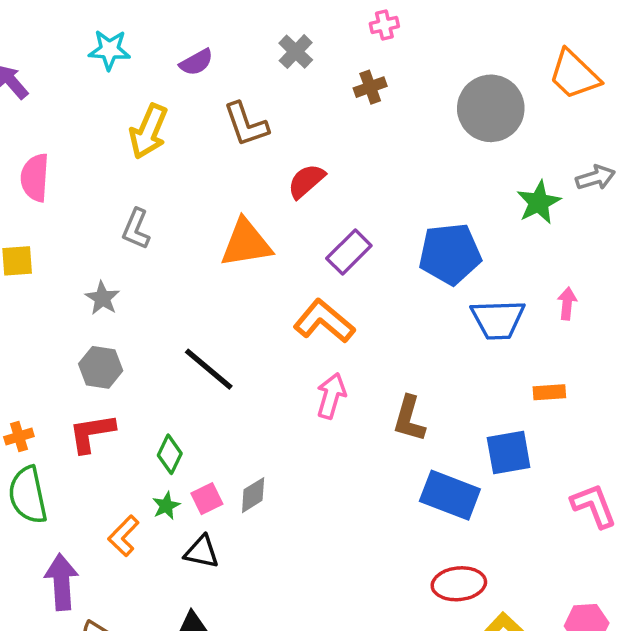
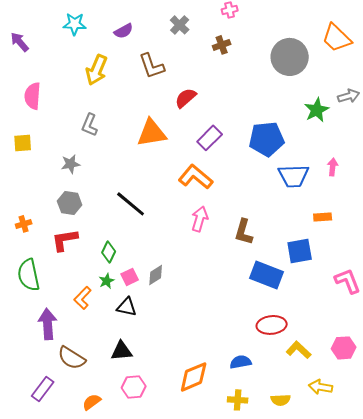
gray star: (102, 298) -> (71, 164), turned 30
orange cross: (19, 437) -> (24, 224), moved

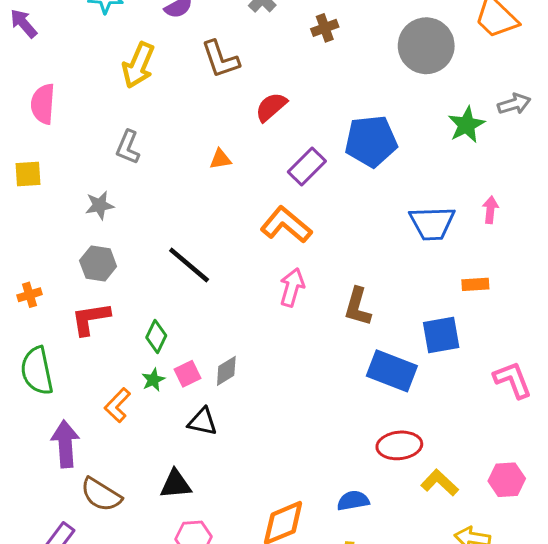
orange triangle: (152, 133) -> (220, 159), size x0.5
blue pentagon: (267, 139) -> (371, 141), moved
black triangle: (127, 307) -> (202, 422), moved

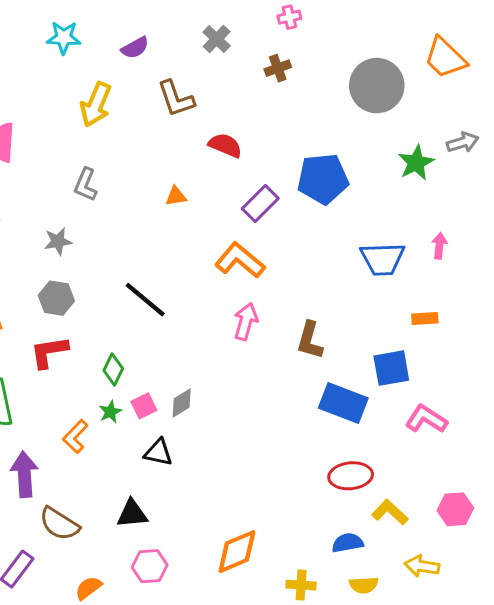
red semicircle: (271, 107) -> (225, 145), turned 64
pink L-shape: (513, 380) -> (426, 419), moved, turned -36
blue semicircle: (353, 501) -> (348, 543), moved

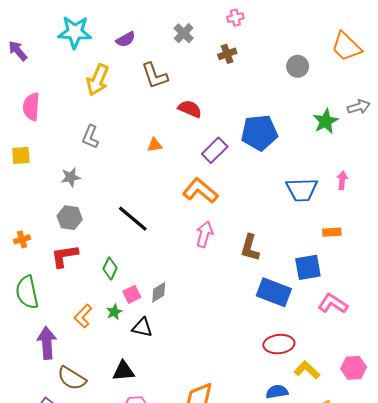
cyan star: (64, 38) -> (75, 32), size x1.4
gray circle: (377, 86) -> (298, 66), size x0.6
green star: (110, 412) -> (114, 312), moved

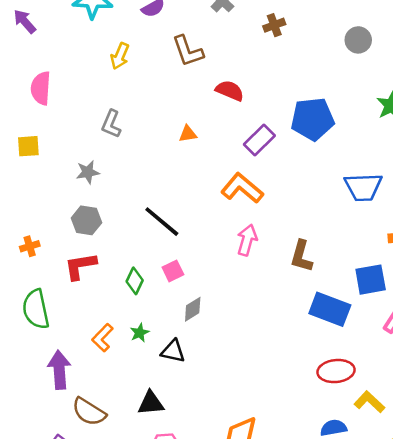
yellow arrow: (98, 80) -> (120, 56), size x0.7
pink square: (132, 294) -> (173, 271), moved

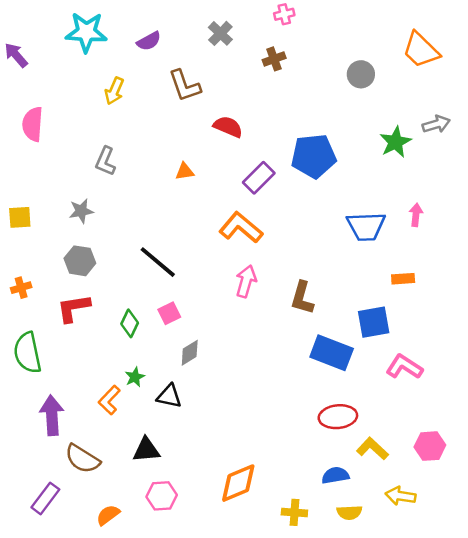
yellow square: (28, 146) -> (20, 217), moved
orange L-shape: (103, 338) -> (109, 400), moved

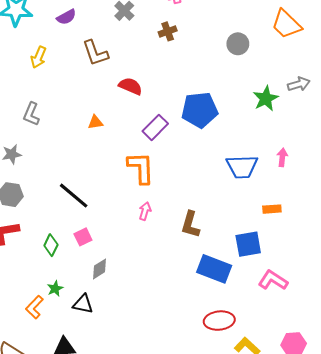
orange L-shape: (241, 228) -> (141, 168), turned 48
pink arrow: (246, 281) -> (145, 211), size x0.7

